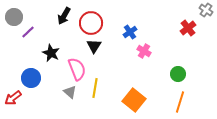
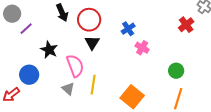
black arrow: (64, 16) -> (62, 13), turned -54

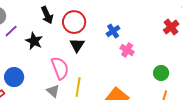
black star: (49, 50) -> (34, 41), moved

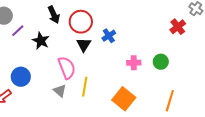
blue cross: (113, 31) -> (109, 36), moved
pink cross: (127, 50) -> (134, 63), moved, turned -32
green circle: (161, 73) -> (161, 62), moved

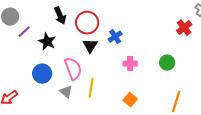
pink cross: (134, 63) -> (130, 64), moved
blue circle: (21, 77) -> (42, 74), moved
orange square: (124, 99) -> (130, 100), size x0.6

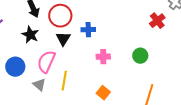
blue cross: (115, 37) -> (88, 30), turned 32
black star: (47, 42) -> (30, 35), moved
pink semicircle: (73, 69) -> (46, 62), turned -135

